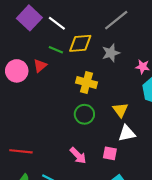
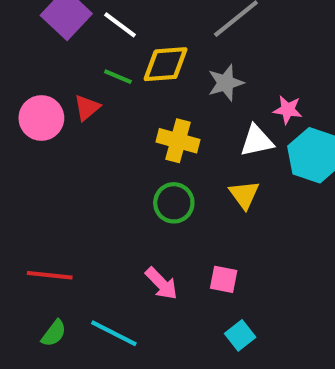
white triangle: (127, 133) -> (257, 141), moved

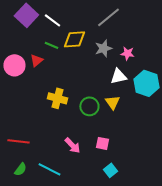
pink star: (288, 110) -> (127, 53), moved
yellow cross: (178, 141) -> (57, 98), moved
green circle: (174, 203) -> (89, 106), moved

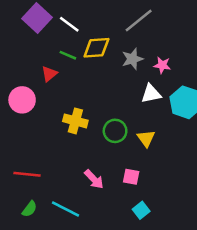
pink circle: (14, 65) -> (22, 100), moved
yellow triangle: (112, 102) -> (146, 138), moved

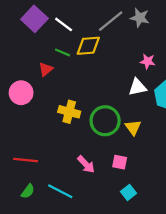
gray line: (139, 21) -> (111, 21), moved
gray star: (132, 59) -> (140, 18), moved, turned 30
green circle: (115, 131) -> (105, 121), size x1.4

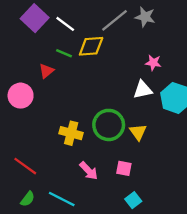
yellow cross: (69, 112) -> (71, 133), moved
red line: (26, 160) -> (25, 166), turned 30

